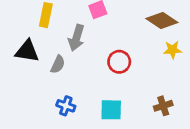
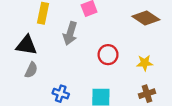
yellow star: (173, 50) -> (145, 63), moved
gray semicircle: (58, 64) -> (31, 70), moved

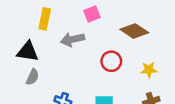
brown diamond: (146, 18) -> (134, 31), moved
gray arrow: (70, 33) -> (73, 39), turned 60

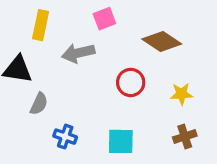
gray semicircle: (33, 77) -> (39, 104), moved

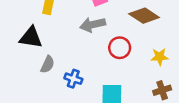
gray arrow: (78, 53) -> (93, 25), moved
blue cross: (65, 137) -> (73, 79), moved

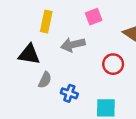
gray arrow: (93, 25) -> (73, 45), moved

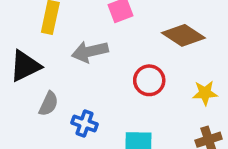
black triangle: (29, 54) -> (25, 66), turned -35

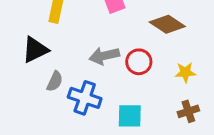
gray arrow: (90, 52) -> (104, 56), moved
blue cross: (84, 123) -> (85, 98), size x1.5

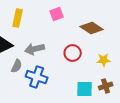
gray arrow: (104, 56) -> (35, 49), moved
cyan square: (130, 116) -> (85, 89), moved

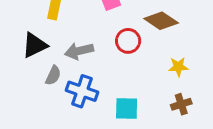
red circle: (73, 53) -> (128, 41), moved
cyan square: (85, 89) -> (127, 109), moved

